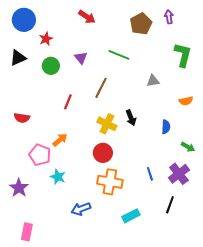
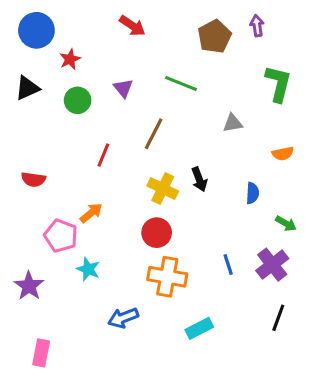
black line: (170, 205) -> (278, 318), moved

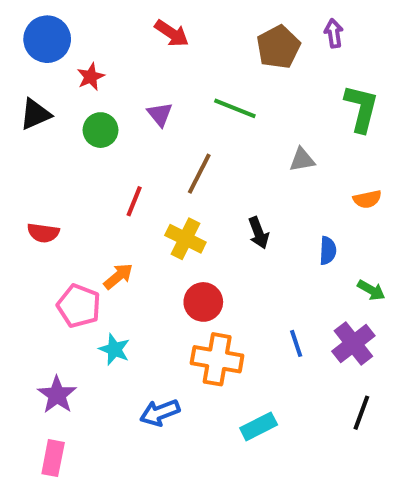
yellow cross: (163, 189) -> (185, 239), moved
purple star: (29, 286) -> (57, 395), moved

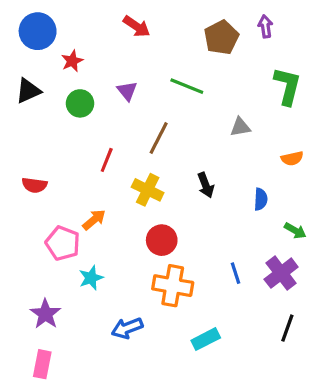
cyan star: (114, 349) -> (91, 278), turned 30

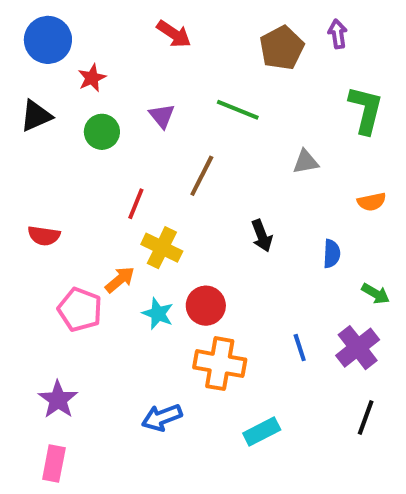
yellow cross: (148, 190) -> (162, 248), moved
cyan star: (91, 278) -> (158, 314), moved, turned -30

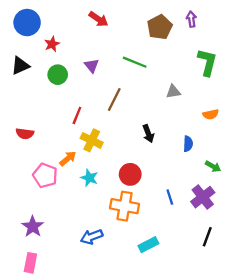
red circle: (206, 306) -> (130, 174), moved

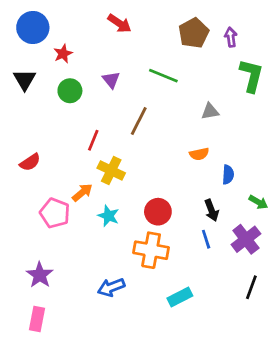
purple arrow: (191, 19) -> (231, 37), moved
black triangle: (20, 66) -> (25, 80), turned -36
orange semicircle: (211, 114) -> (199, 154), moved
red semicircle: (25, 134) -> (30, 162), turned -42
black arrow: (148, 134) -> (212, 210), moved

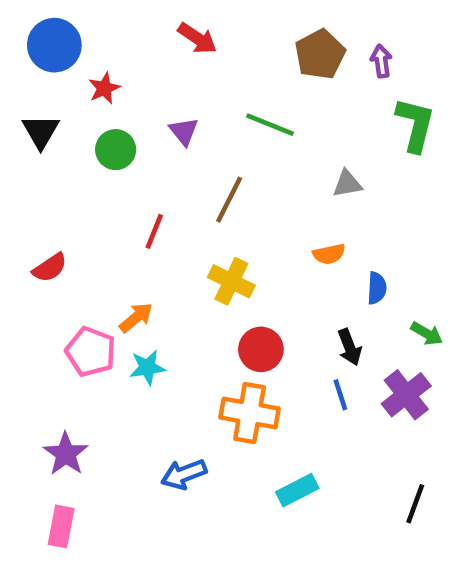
yellow cross: (111, 170) -> (231, 281), moved
cyan star: (108, 216) -> (147, 368), moved, turned -30
black line: (251, 287) -> (415, 504), moved

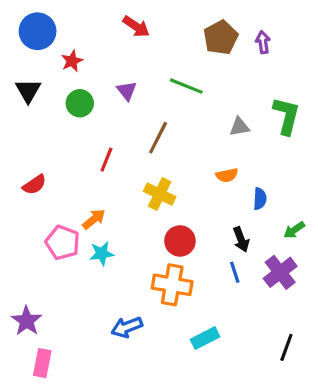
green L-shape: (415, 125) -> (286, 116), moved
green arrow: (427, 333) -> (294, 230), turned 115
purple star: (66, 454) -> (27, 321), moved

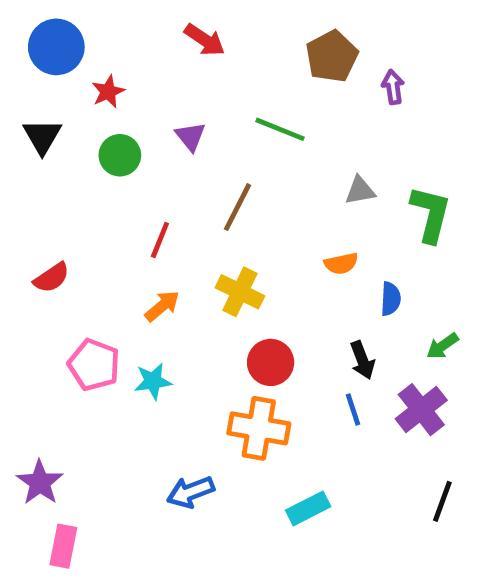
purple arrow: (263, 42) -> (393, 87), moved
green L-shape: (286, 116) -> (431, 214), moved
orange arrow: (94, 219) -> (162, 306), moved
black line: (286, 347) -> (442, 501), moved

